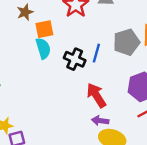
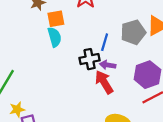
black cross: (75, 59) -> (90, 59), moved, turned -36
purple arrow: (100, 121) -> (108, 65), moved

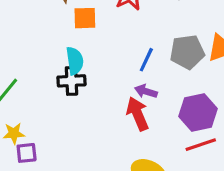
cyan semicircle: (54, 37) -> (75, 61), moved
black cross: (90, 59) -> (71, 81), moved

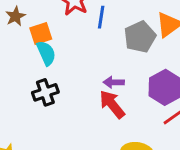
blue line: (146, 60) -> (101, 17), moved
cyan semicircle: (75, 61) -> (46, 53), moved

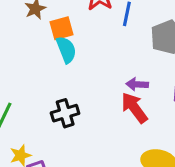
black cross: (45, 92) -> (65, 113), moved

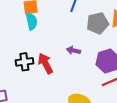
red arrow: (134, 108) -> (45, 63), moved

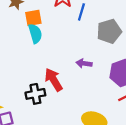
black cross: (24, 62) -> (35, 94), moved

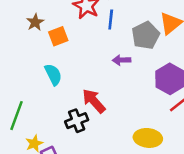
cyan semicircle: (35, 34) -> (53, 74), moved
purple arrow: (84, 63) -> (122, 60), moved

